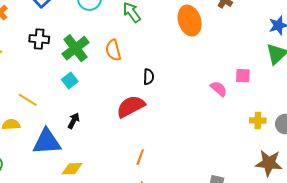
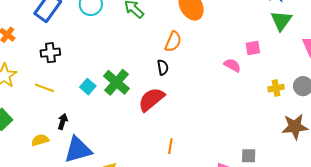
green cross: (75, 48) -> (116, 82), moved
orange semicircle: (113, 50) -> (173, 42), moved, turned -130
yellow line: (28, 100) -> (45, 88), moved
black arrow: (74, 121) -> (63, 122), moved

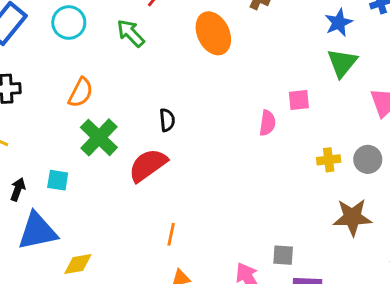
orange semicircle: (173, 42) -> (81, 93), moved
pink semicircle: (232, 65) -> (267, 123), turned 66
cyan square: (88, 87) -> (58, 180), moved, turned -35

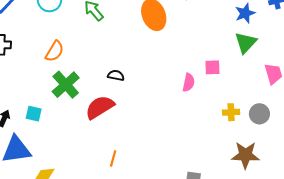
black semicircle: (167, 120) -> (116, 75), turned -77

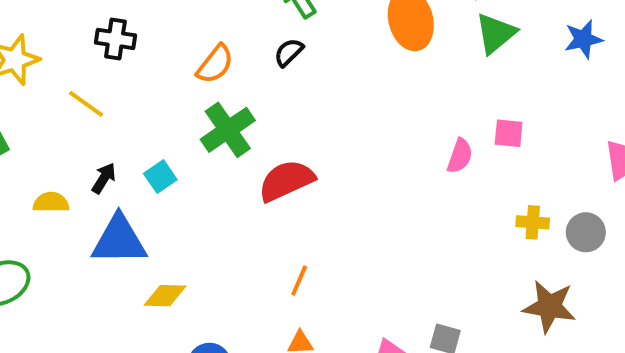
green triangle: (246, 43) -> (496, 33), moved
black semicircle: (116, 75) -> (289, 52), moved, turned -63
cyan square: (34, 114) -> (160, 177), turned 35

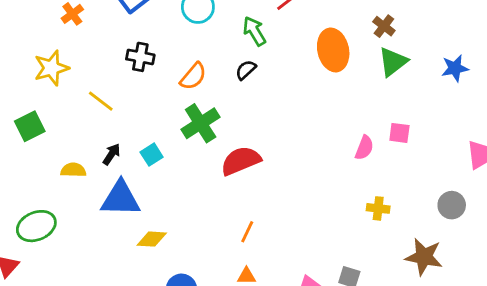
black cross: (115, 39) -> (140, 57), moved
yellow cross: (533, 222) -> (378, 208), moved

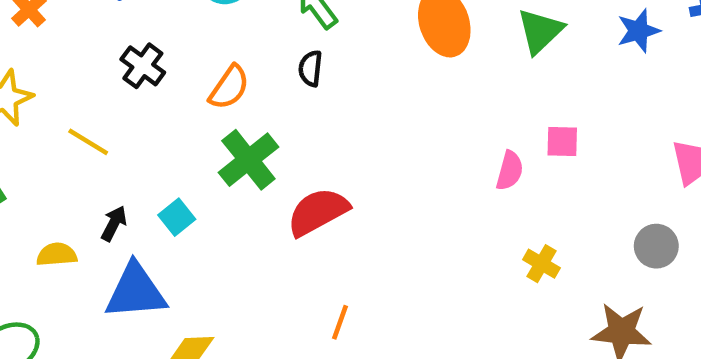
black cross: (140, 57) -> (143, 66), turned 32
black semicircle: (246, 70) -> (310, 68), turned -35
yellow cross: (378, 208) -> (542, 264), turned 30

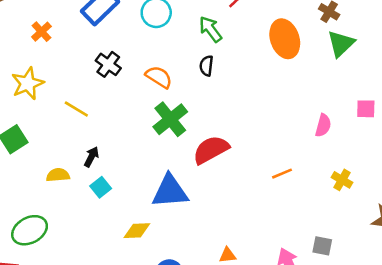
orange semicircle: (229, 87) -> (159, 77), turned -92
pink square: (562, 142) -> (366, 109), moved
cyan square: (177, 217) -> (101, 187), moved
blue triangle: (136, 291) -> (170, 191), moved
orange line: (340, 322) -> (282, 174), moved, turned 48

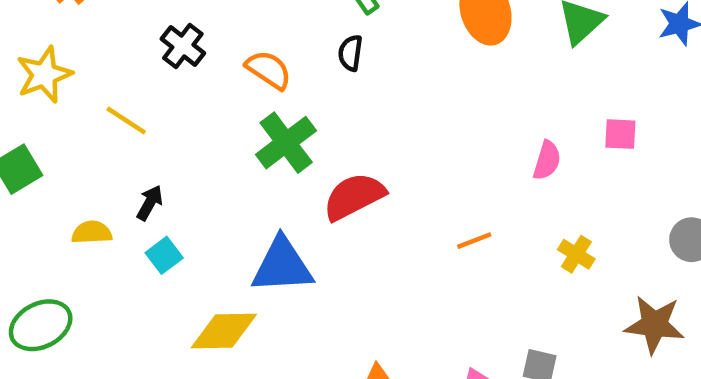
yellow diamond: (137, 231) -> (224, 331), size x1.4

